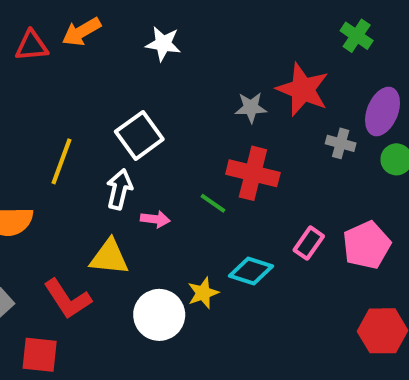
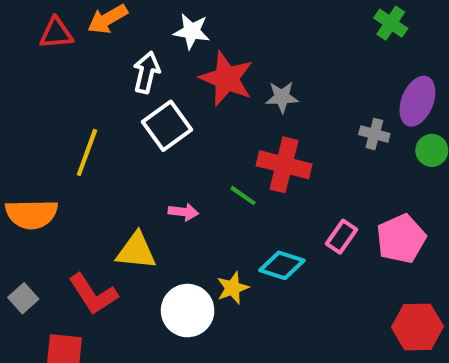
red star: (303, 90) -> (227, 79), moved
white arrow: (119, 189) -> (146, 72), moved

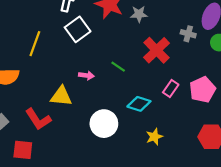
red cross: (284, 165) -> (156, 50), moved, turned 32
yellow star: (233, 288) -> (154, 137), moved
white circle: (188, 311) -> (104, 124), moved

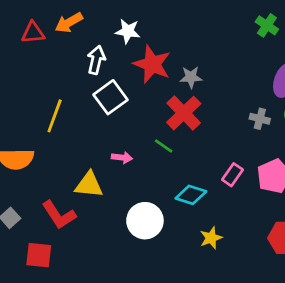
gray cross: (188, 34) -> (260, 119), moved
red cross: (156, 50) -> (184, 113), moved

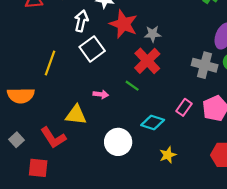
gray cross: (260, 119) -> (205, 65), size x1.6

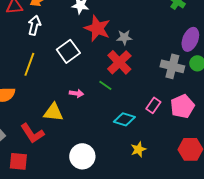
white arrow: (81, 21) -> (34, 25), moved
white circle: (118, 142) -> (82, 156), moved

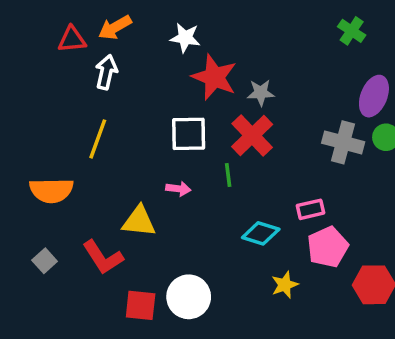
white square: (68, 51) -> (189, 134), moved, turned 35
green line: (105, 85) -> (228, 175), turned 48
pink rectangle: (153, 105) -> (310, 209), turned 42
pink pentagon: (182, 106) -> (328, 247), moved
red square: (18, 161) -> (141, 305), moved

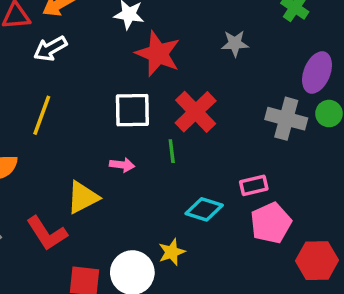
white arrow: (106, 72) -> (50, 49), turned -132
gray star: (261, 93) -> (235, 43), moved
yellow triangle: (139, 221) -> (83, 197), turned -33
yellow star: (285, 285) -> (172, 252), moved

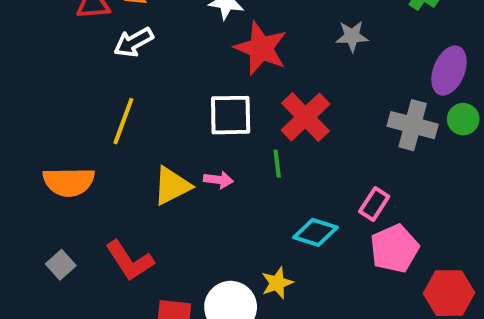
pink rectangle: (254, 185) -> (374, 204), turned -44
yellow triangle: (83, 197) -> (172, 186), moved

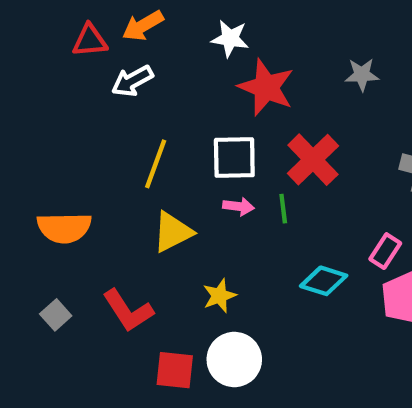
yellow line: (123, 121) -> (156, 164), moved
pink arrow: (218, 180) -> (239, 206), moved
yellow star: (277, 283) -> (219, 296), moved

